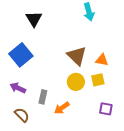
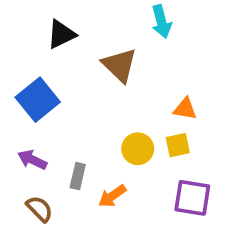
black triangle: (34, 19) -> (61, 34), turned 36
brown triangle: (77, 56) -> (120, 65), moved
purple square: (106, 109) -> (192, 198), size x1.5

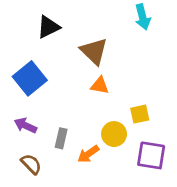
cyan arrow: (161, 22) -> (143, 17), moved
orange triangle: (185, 109) -> (100, 85), moved
yellow circle: (138, 149) -> (114, 134), moved

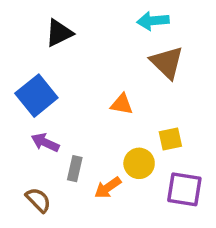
cyan arrow: (143, 17) -> (153, 21), moved, turned 100
brown triangle: (94, 51) -> (167, 62), moved
purple arrow: (25, 125) -> (45, 142), moved

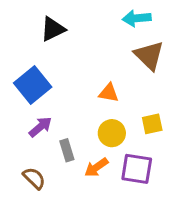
purple arrow: (45, 142) -> (40, 127), turned 115
yellow circle: (139, 163) -> (112, 133), moved
gray rectangle: (75, 169) -> (67, 150), turned -30
purple square: (184, 189) -> (137, 169), moved

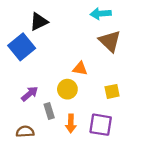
blue square: (33, 85) -> (22, 47), moved
yellow circle: (112, 133) -> (67, 89), moved
orange arrow: (96, 167) -> (71, 124), turned -54
brown semicircle: (34, 178) -> (25, 132), turned -48

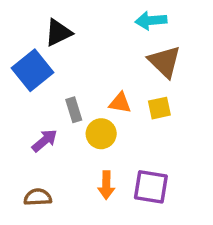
yellow square: (112, 91) -> (159, 108), moved
gray rectangle: (49, 111) -> (74, 110), moved

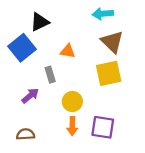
orange triangle: (120, 103) -> (68, 51), moved
yellow square: (159, 108) -> (109, 73), size x1.6
yellow circle: (101, 134) -> (72, 102), moved

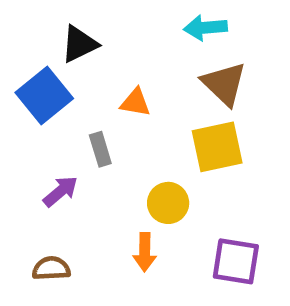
yellow circle: (72, 102) -> (168, 203), moved
purple square: (103, 127) -> (236, 261), moved

